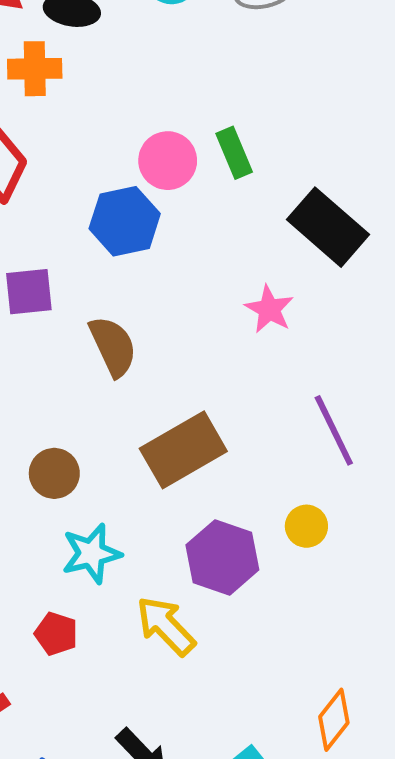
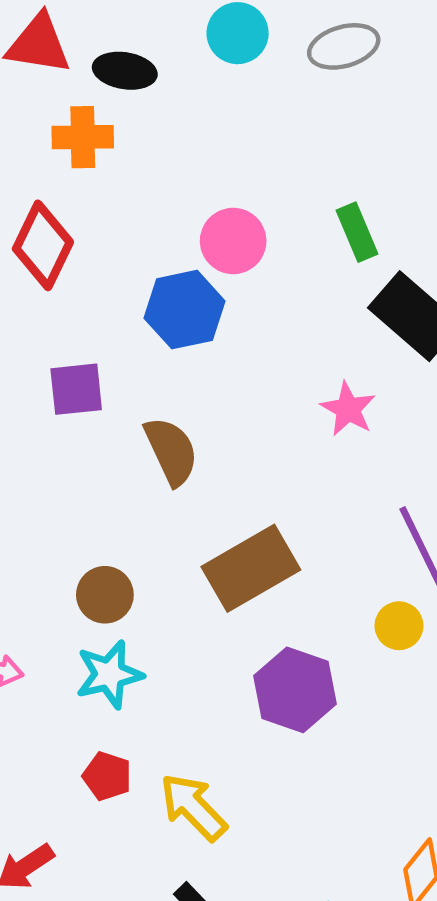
green rectangle: (234, 153) -> (357, 232), moved
yellow circle: (306, 526) -> (399, 626), moved
cyan star: (91, 554) -> (109, 674), moved
yellow arrow: (166, 626) -> (193, 807), moved

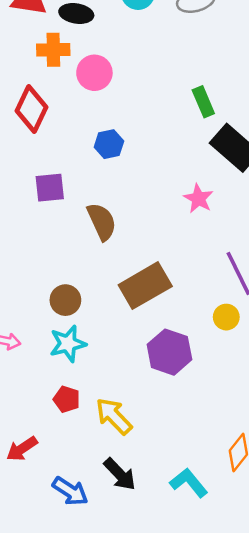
pink circle: (233, 241) -> (94, 73), moved
blue hexagon: (184, 310) -> (109, 144), size x0.7

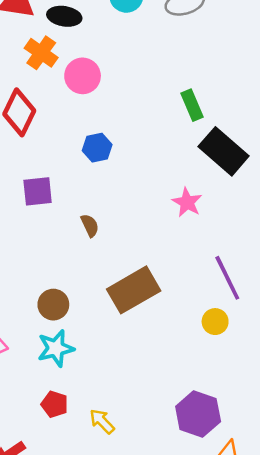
orange cross: (53, 50) -> (41, 53), turned 36
brown semicircle: (102, 222) -> (90, 225), size x0.6
purple hexagon: (169, 352) -> (198, 414), moved
yellow arrow: (114, 416) -> (102, 421), size x0.7

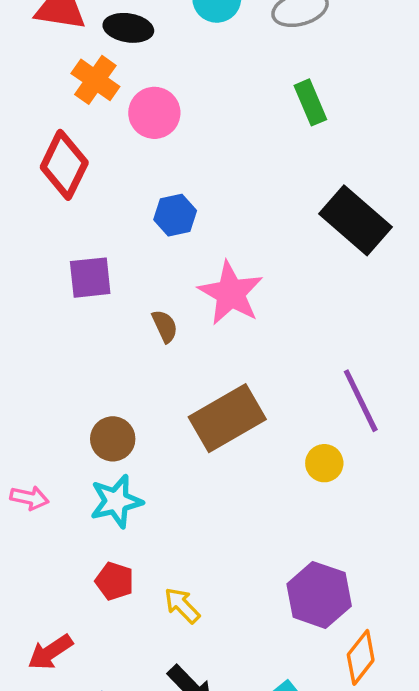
green rectangle: (192, 105) -> (310, 102), moved
pink star: (187, 202) -> (231, 293), moved, size x1.5
yellow circle: (215, 322) -> (324, 463), moved

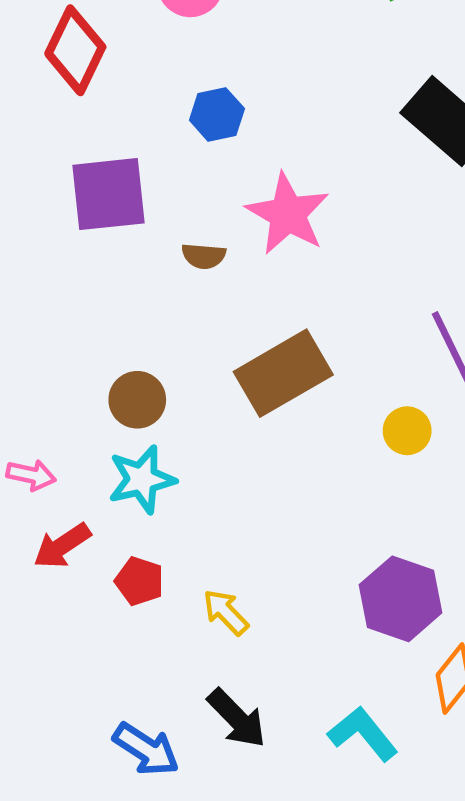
purple square: (90, 278) -> (109, 194), size x1.4
brown semicircle: (165, 326) -> (204, 256), turned 120
red arrow: (50, 652) -> (62, 546), moved

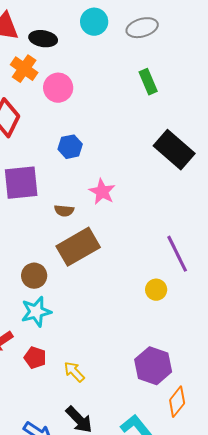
pink star: (288, 214) -> (102, 192), size x0.7
brown rectangle: (283, 373) -> (78, 247), moved

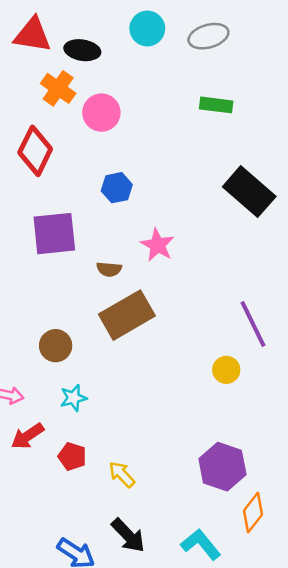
green rectangle: (148, 82) -> (216, 105), turned -60
brown circle: (34, 276) -> (56, 346), moved
cyan star: (36, 312) -> (73, 398), size x0.7

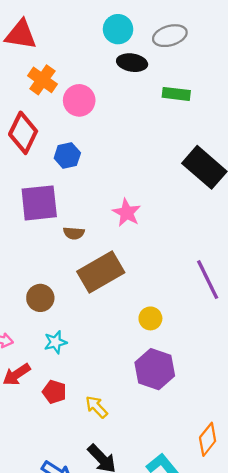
black ellipse: (82, 50) -> (132, 63), moved
blue hexagon: (117, 188) -> (67, 155), moved
brown semicircle: (109, 269) -> (74, 233), moved
yellow circle: (226, 370) -> (150, 318), moved
purple hexagon: (222, 467) -> (155, 369), moved

